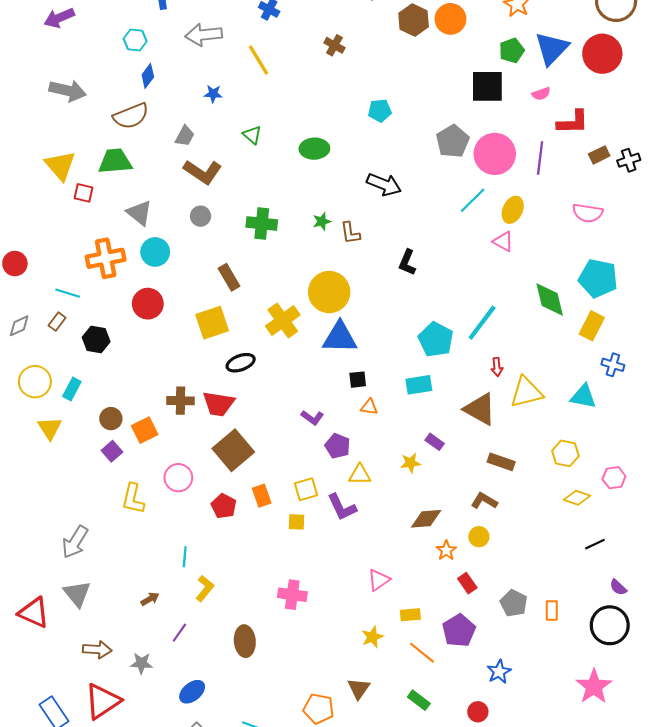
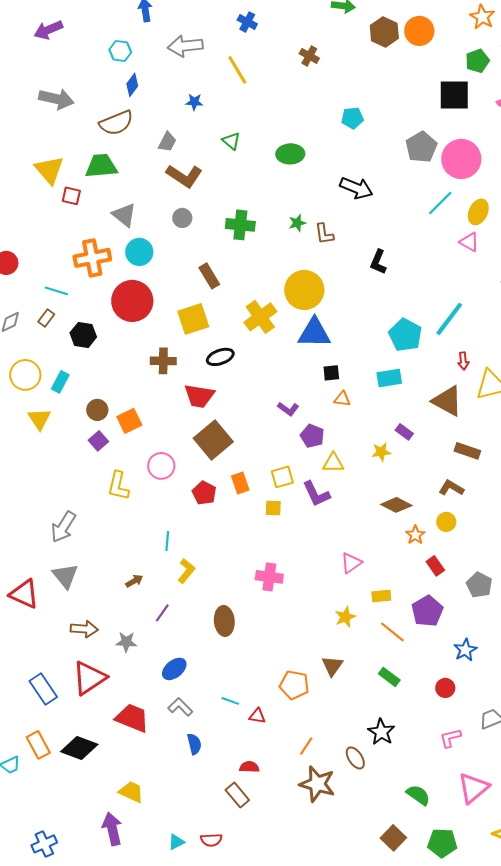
red circle: (148, 304) -> (132, 301), size x1.4
brown cross: (180, 401) -> (163, 361), moved
brown diamond: (426, 519) -> (396, 505), turned 32

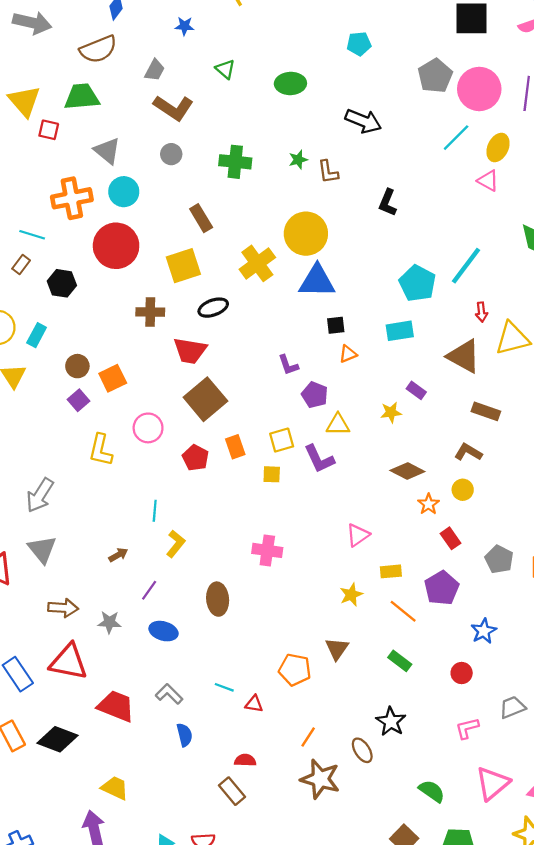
orange triangle: (342, 399) -> (348, 354), turned -30
purple L-shape: (288, 409) -> (288, 365), turned 35
blue ellipse: (174, 669) -> (164, 631), moved, turned 55
red triangle: (89, 678) -> (69, 662), turned 45

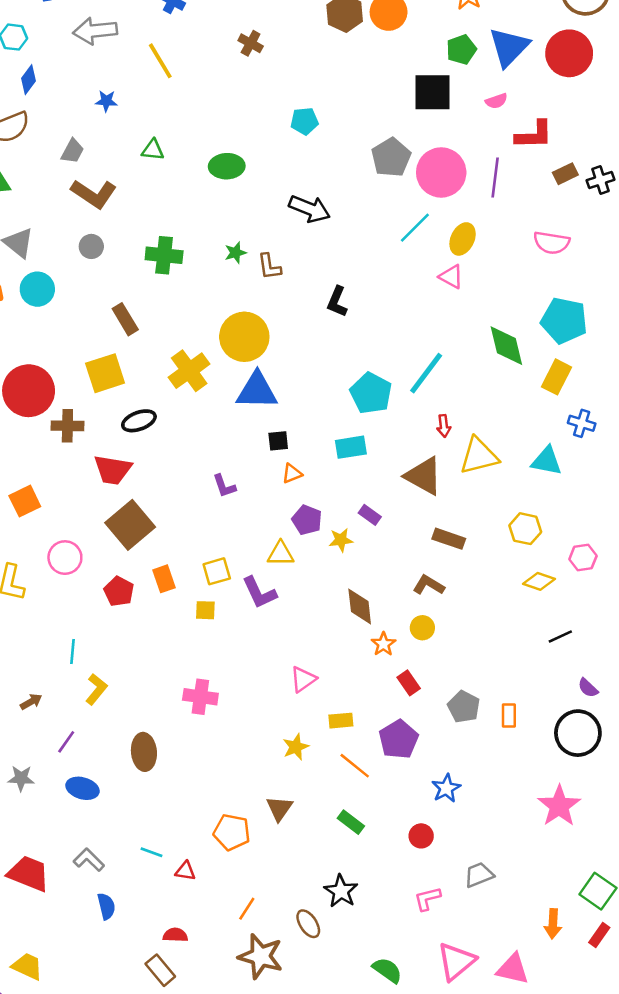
green triangle: (225, 69) -> (153, 150), turned -35
red circle: (116, 246) -> (29, 391), moved
purple pentagon: (315, 395) -> (307, 520), moved
brown diamond: (407, 471) -> (360, 606), turned 56

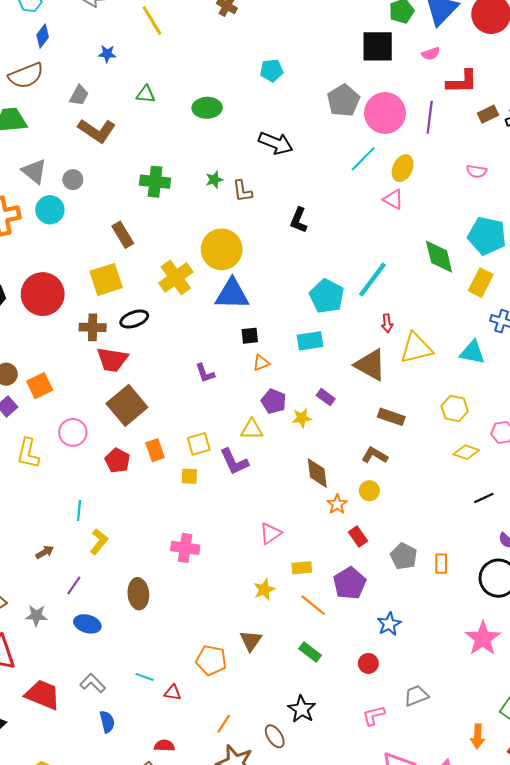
pink semicircle: (552, 243) -> (477, 171), size x0.7
gray circle: (91, 246) -> (73, 180), moved
brown cross: (67, 426) -> (93, 327), moved

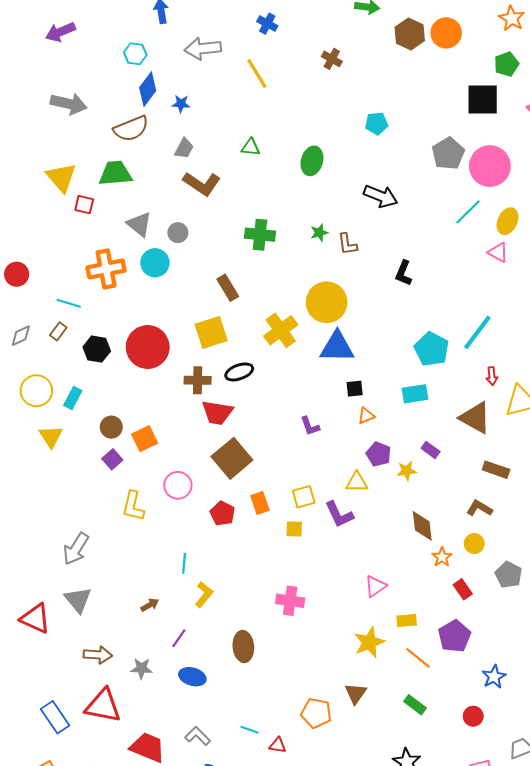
blue diamond: (43, 36) -> (148, 89), size x1.4
blue star: (107, 54) -> (181, 104), moved
green ellipse: (207, 108) -> (312, 161), turned -72
gray pentagon: (404, 556) -> (509, 575), moved
yellow star: (264, 590) -> (369, 642), size x1.4

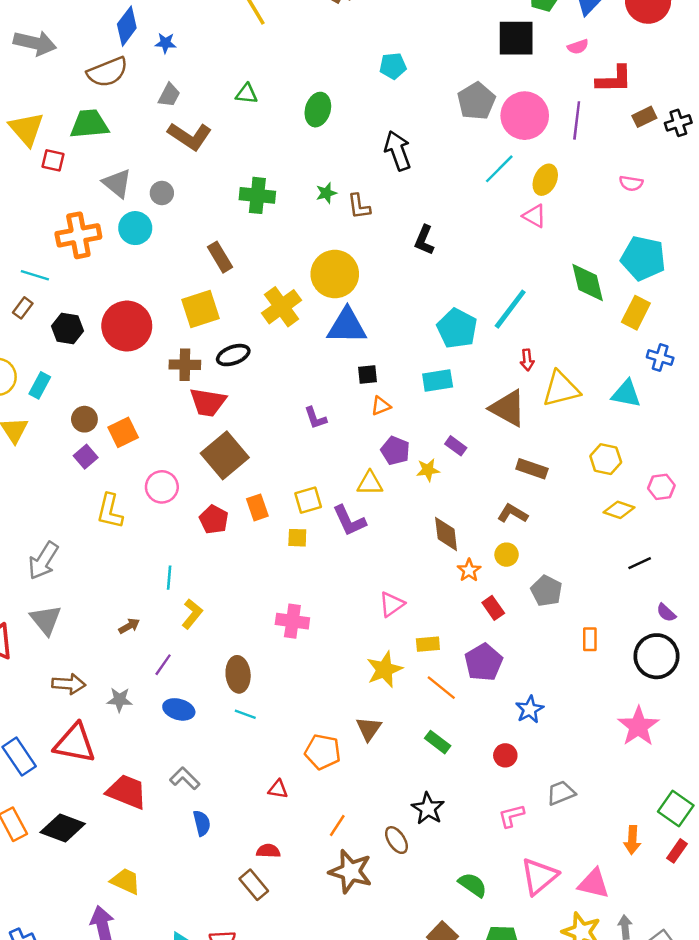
black arrow: (381, 196) -> (398, 151), turned -132
cyan line: (250, 730) -> (245, 714), moved

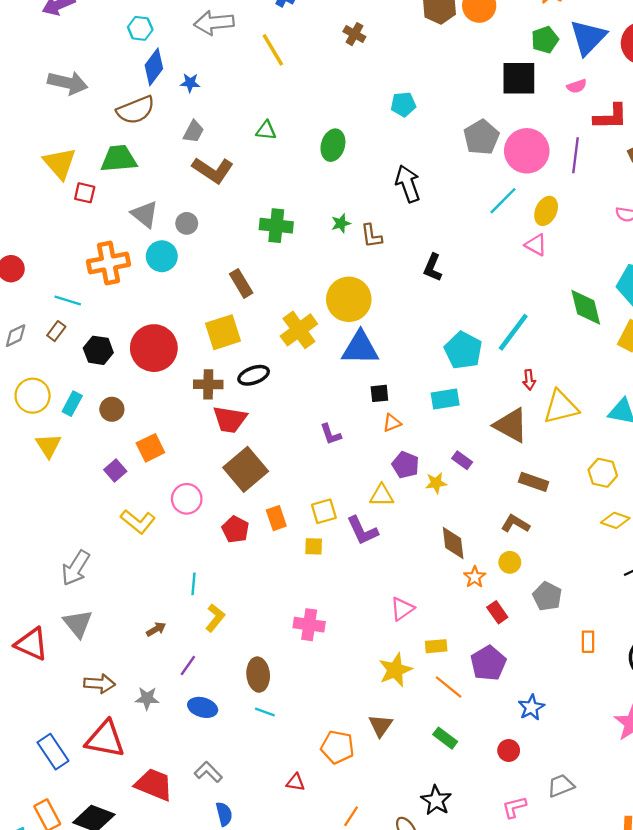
brown circle: (84, 419) -> (112, 409), moved
yellow L-shape: (110, 511) -> (138, 522), turned -64

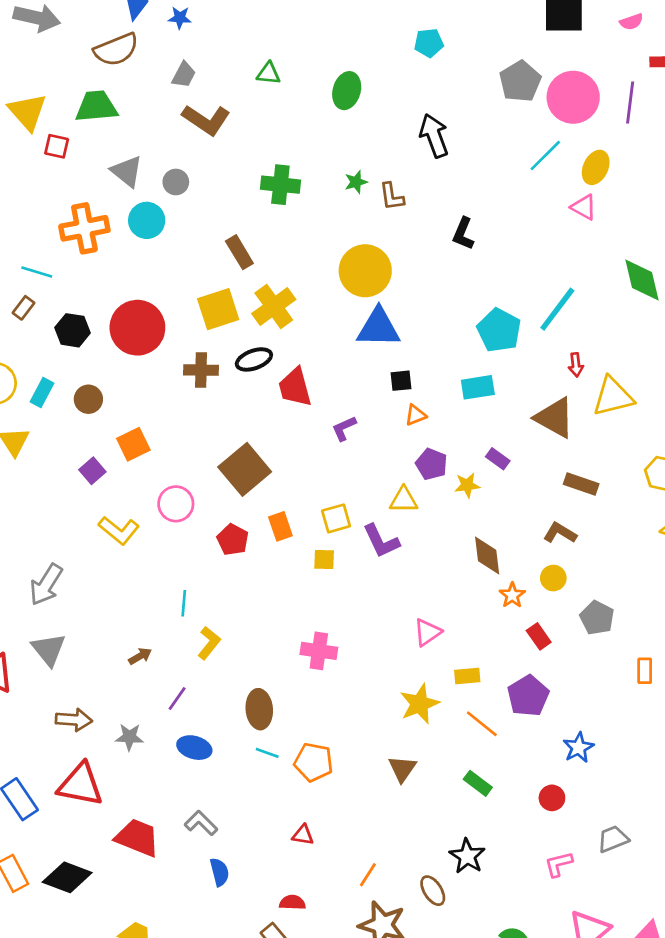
yellow cross: (299, 330) -> (274, 306), moved
red trapezoid: (230, 419) -> (295, 387), moved, turned 66
purple L-shape: (331, 434) -> (344, 428), turned 85
orange pentagon: (337, 747) -> (314, 762), moved

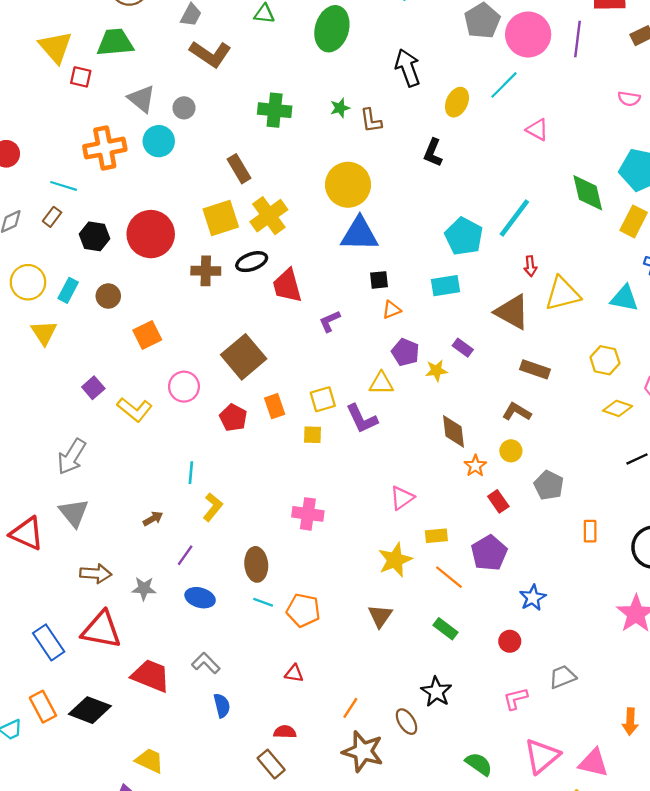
green ellipse: (347, 91) -> (332, 29), size x1.4
yellow ellipse: (596, 167) -> (457, 102), moved
purple square: (92, 471) -> (93, 388), moved

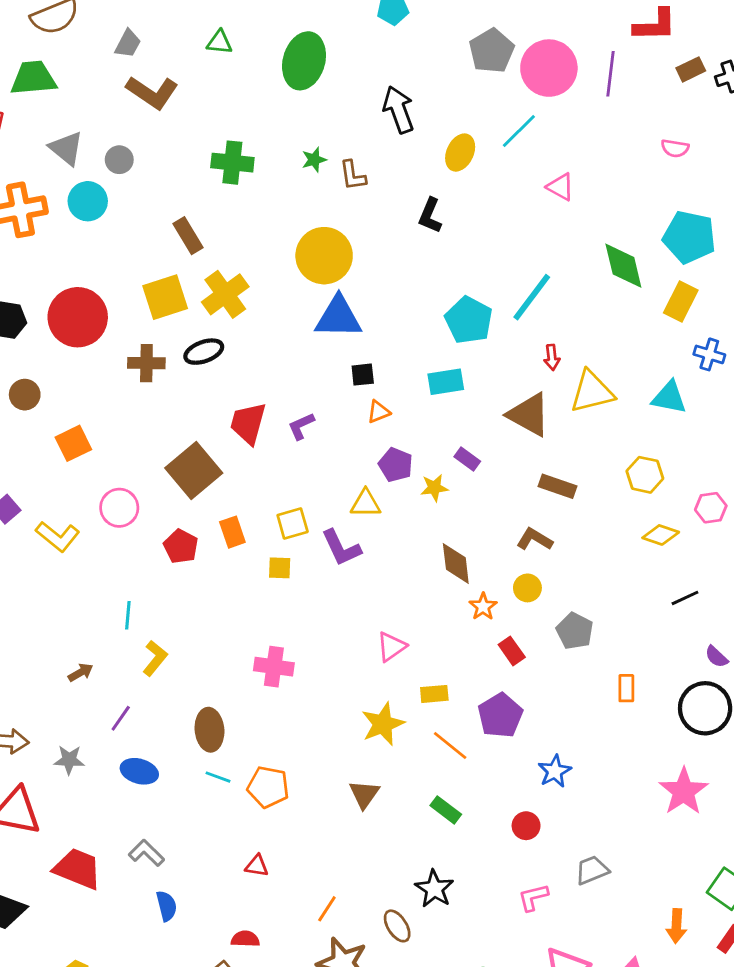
red trapezoid: (287, 286) -> (248, 423), moved, turned 30

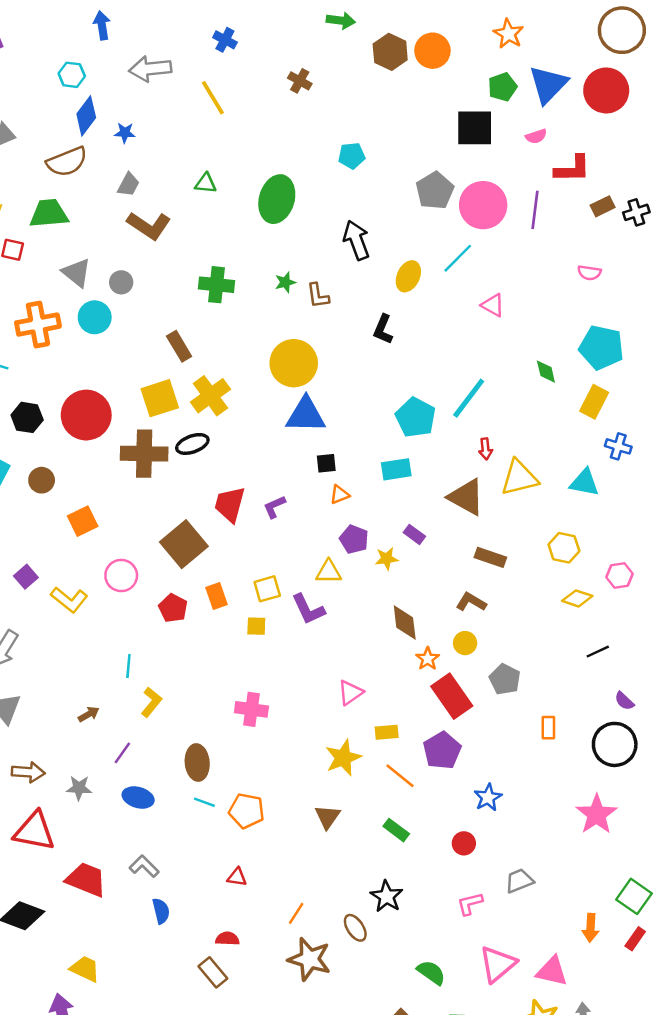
green diamond: (623, 266) -> (546, 372), size x0.6
brown cross: (146, 363) -> (144, 454), size x1.5
red rectangle: (512, 651) -> (452, 696), size x1.8

